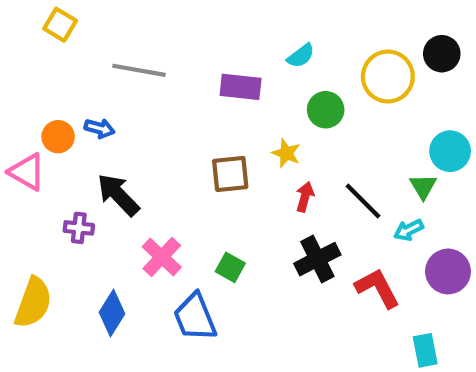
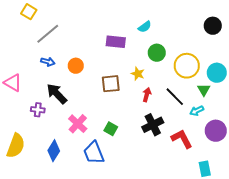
gray line: (139, 70) -> (48, 34), moved, turned -50
yellow circle: (388, 77) -> (187, 66), moved
orange circle: (58, 137) -> (76, 66), moved

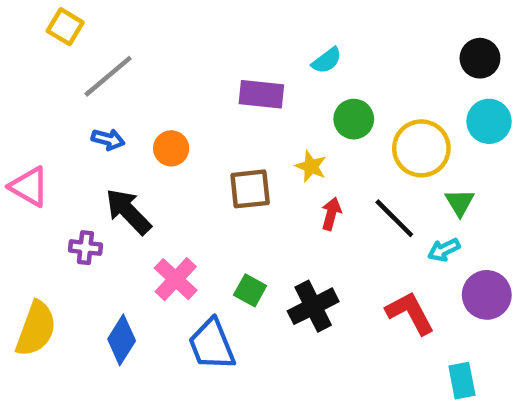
cyan circle: (217, 73) -> (489, 121), moved
black cross: (153, 125) -> (313, 306), moved

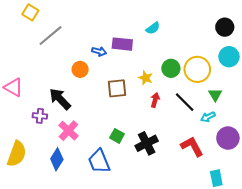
green circle: (354, 119) -> (171, 68), moved
blue arrow: (108, 139) -> (99, 51), moved
pink cross: (176, 279) -> (68, 131), moved

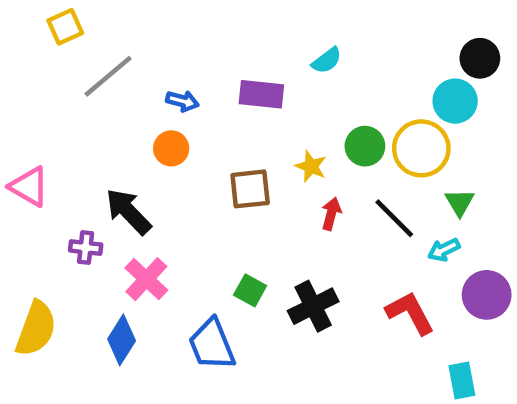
yellow square: (30, 12) -> (65, 27), turned 35
blue arrow: (99, 51) -> (182, 101), moved
cyan circle: (229, 57) -> (455, 101), moved

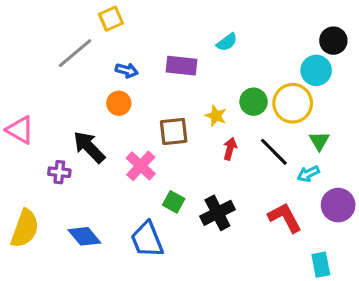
yellow square: (65, 27) -> (111, 19), moved
pink cross: (146, 279) -> (141, 166), moved
blue diamond: (122, 340) -> (84, 236), turned -72

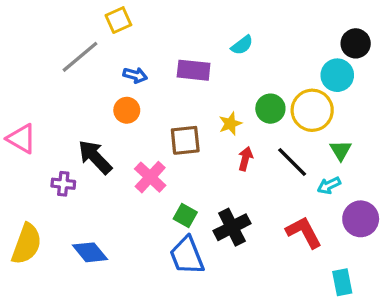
yellow star: (216, 116) -> (230, 124), turned 30
blue trapezoid: (147, 239) -> (187, 256), moved

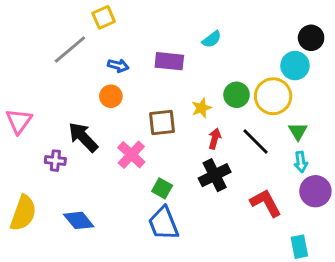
pink triangle: (22, 139) -> (19, 121), turned 36
cyan arrow: (329, 185) -> (301, 162), moved, turned -72
black cross: (232, 227) -> (215, 175), moved

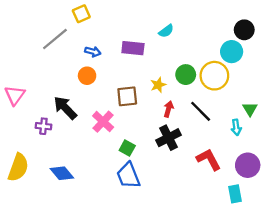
green triangle: (298, 131) -> (250, 109), moved
purple circle: (315, 191) -> (248, 165), moved

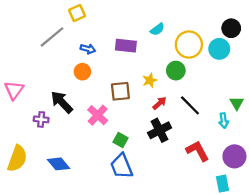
yellow circle: (214, 76) -> (189, 45), moved
red arrow: (169, 109) -> (160, 103), turned 32

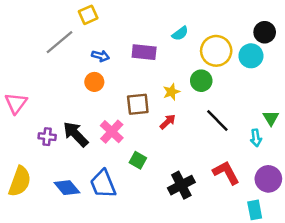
black arrow: (62, 102) -> (76, 134), moved
red arrow: (160, 103) -> (168, 122), moved
black cross: (160, 130) -> (181, 185), moved
blue trapezoid: (122, 166) -> (103, 184), moved

